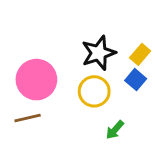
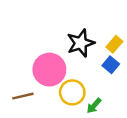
pink circle: (36, 80) -> (49, 70), moved
yellow circle: (94, 91) -> (72, 92), moved

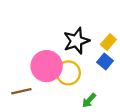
yellow circle: (72, 92) -> (68, 73), moved

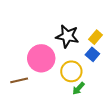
black star: (76, 41) -> (67, 36), turned 30
yellow circle: (68, 73) -> (71, 71), moved

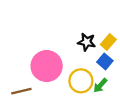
black star: (67, 36) -> (87, 42), moved, size x0.7
green arrow: (78, 88) -> (100, 85), moved

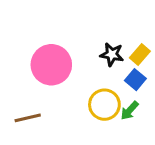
pink circle: (47, 66) -> (51, 65), moved

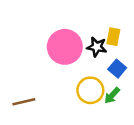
yellow rectangle: (140, 54) -> (113, 37), moved, turned -30
pink circle: (51, 65) -> (65, 47), moved

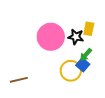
blue square: (117, 69) -> (83, 65), moved
green arrow: (112, 95) -> (86, 55), moved

